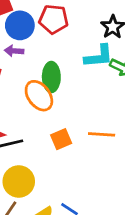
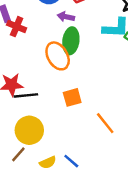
purple arrow: (14, 51) -> (66, 17), moved
orange line: (102, 134) -> (105, 123), moved, turned 40

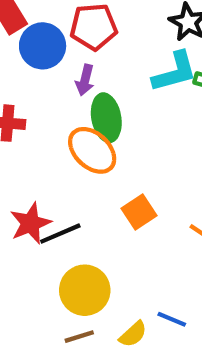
purple arrow: (66, 17) -> (85, 80), turned -70
brown line: (18, 154) -> (79, 337), turned 49

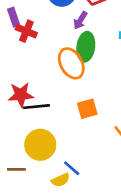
blue line: (172, 319) -> (72, 168), moved
brown line: (79, 337) -> (16, 169), moved

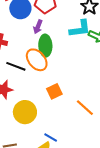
black line: (37, 107) -> (16, 66), moved, turned 36
yellow circle: (40, 145) -> (25, 112), moved

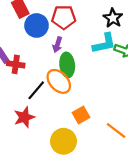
black line: (16, 66) -> (36, 90), turned -66
yellow circle: (25, 112) -> (64, 141), moved

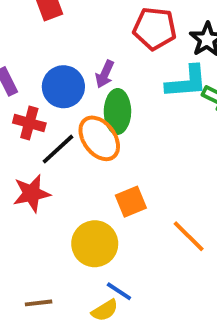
red pentagon: (64, 17) -> (155, 28), moved
blue circle: (37, 25) -> (63, 87), moved
red cross: (16, 64) -> (29, 123), moved

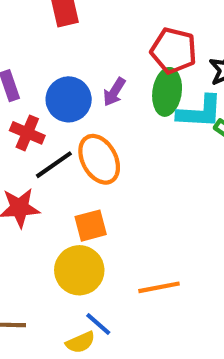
green ellipse: (117, 111) -> (167, 92), moved
orange square: (131, 202) -> (91, 226), moved
orange line: (189, 236) -> (159, 287), moved, turned -63

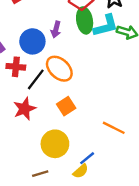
yellow circle: (79, 270) -> (55, 144), moved
orange line: (159, 287) -> (114, 128), turned 55
blue line: (98, 324) -> (87, 158), turned -63

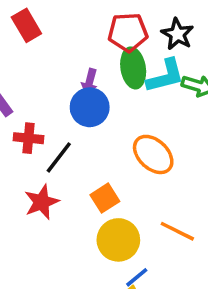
blue circle: (32, 41) -> (90, 107), moved
orange ellipse: (59, 69) -> (153, 154), moved
yellow circle: (55, 144) -> (118, 240), moved

